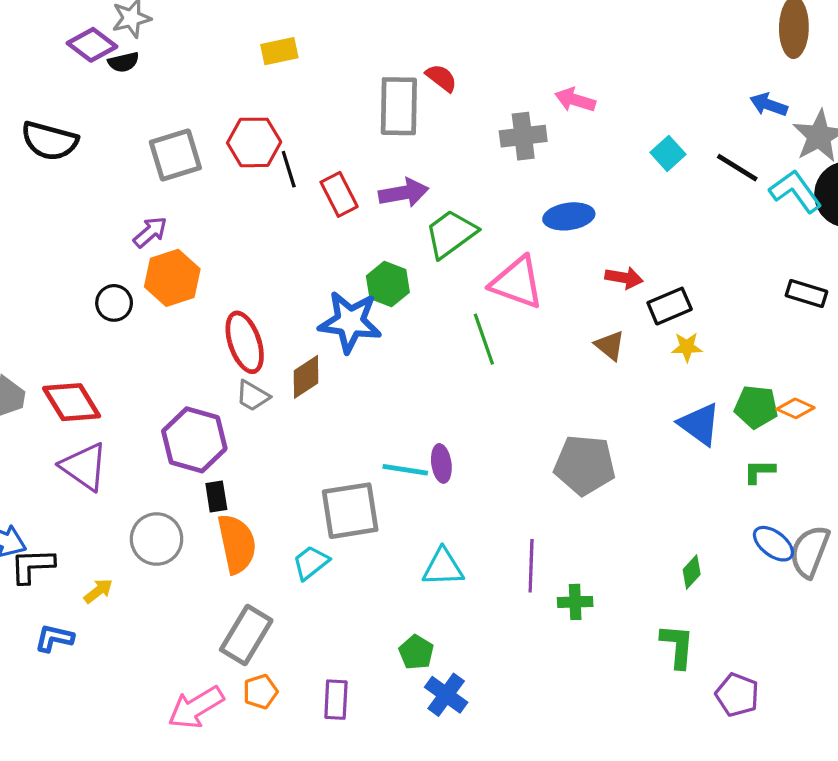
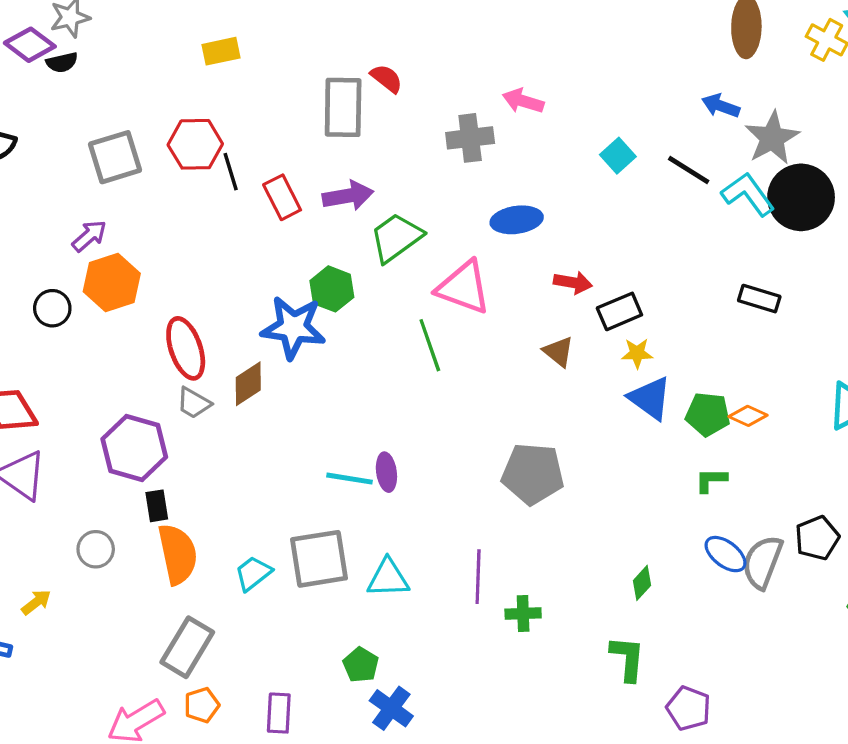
blue triangle: (699, 424) -> (650, 398), moved
gray square: (350, 511) -> (319, 559), moved
gray circle: (157, 539) -> (96, 549), size x0.7

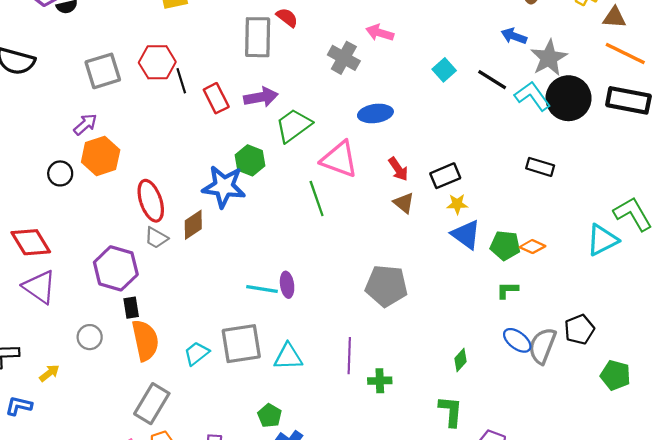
gray cross: (470, 138) -> (344, 58), turned 36
red arrow: (573, 283) -> (398, 169), moved, turned 45

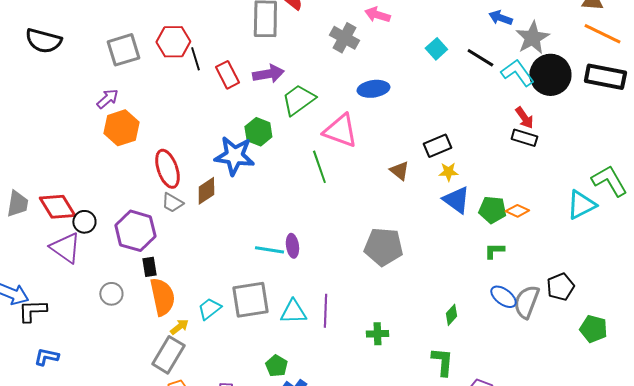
red arrow: (398, 169) -> (524, 118), moved
black circle: (60, 173) -> (84, 222), moved
purple line: (349, 356) -> (325, 311), moved
yellow arrow: (49, 373) -> (179, 327), moved

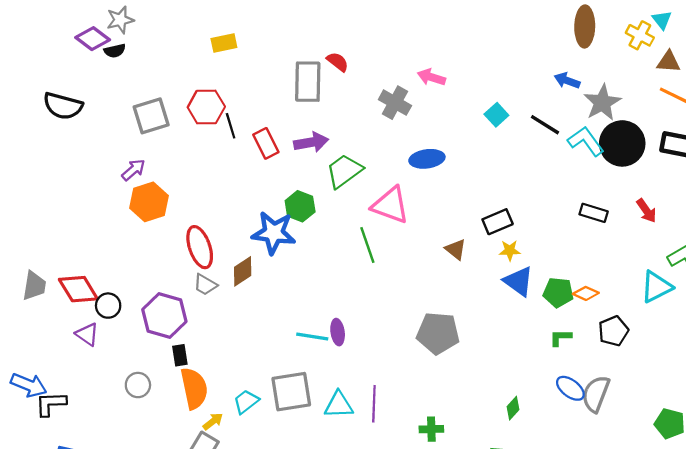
red arrow: (524, 118) -> (646, 211), moved
purple triangle: (65, 248) -> (87, 334), size x0.7
black pentagon: (560, 287) -> (613, 331), moved

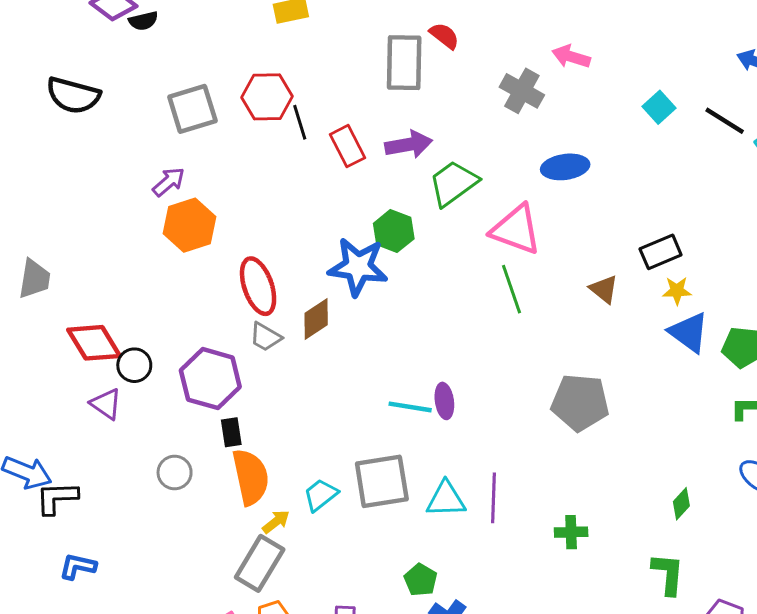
green line: (367, 245) -> (511, 289), moved
gray trapezoid: (34, 286) -> (34, 279), moved

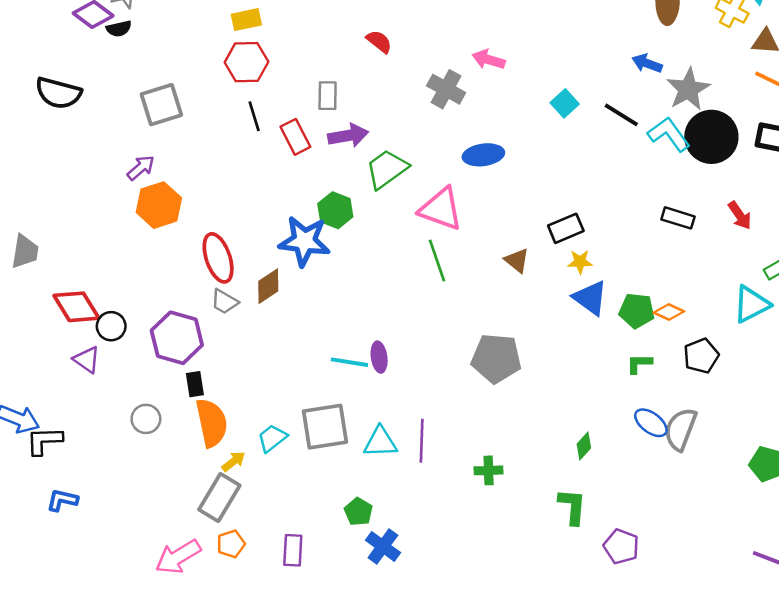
gray rectangle: (404, 63) -> (328, 96), moved, size x0.6
red hexagon: (267, 97) -> (246, 62), moved

